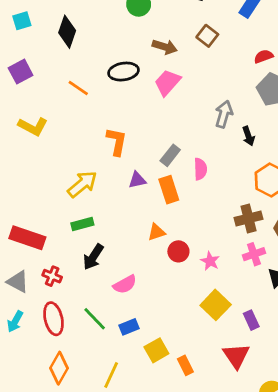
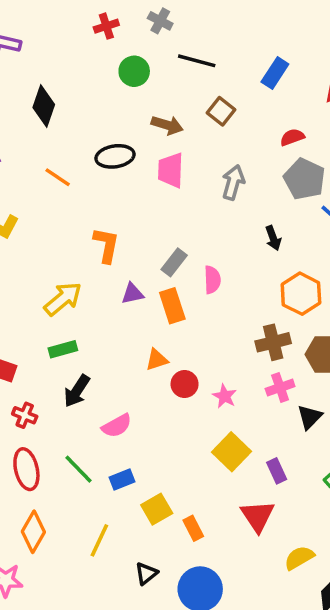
pink trapezoid: (167, 83) -> (171, 170), turned -40
gray arrow: (224, 114) -> (233, 182), moved

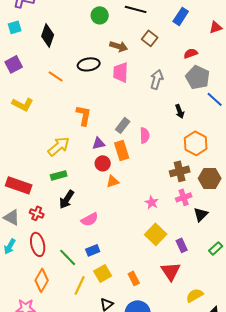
red circle: (185, 384) -> (103, 163), moved
green line: (79, 469) -> (68, 257), moved
yellow square: (157, 509) -> (103, 273), moved

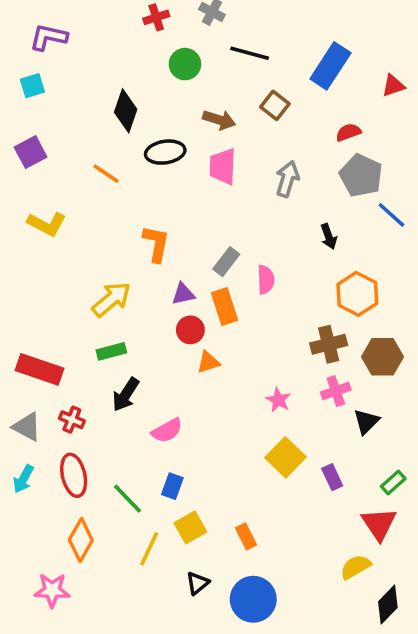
blue rectangle: (181, 16) -> (330, 66), size x1.4
black diamond: (48, 35) -> (126, 111), moved
blue rectangle: (93, 250) -> (172, 486), turned -48
red triangle: (171, 271) -> (379, 524), moved

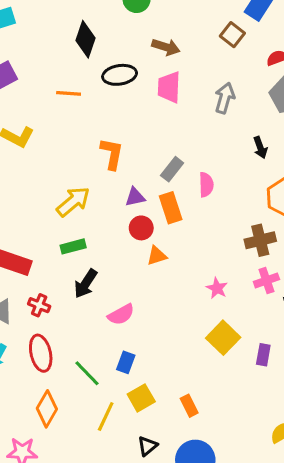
brown square: (275, 105) -> (232, 35), moved
orange line: (106, 174) -> (69, 93), turned -30
purple rectangle: (332, 477) -> (263, 355), turned 35

